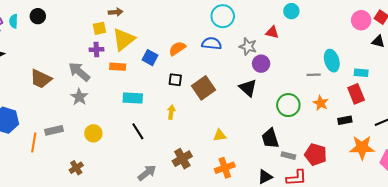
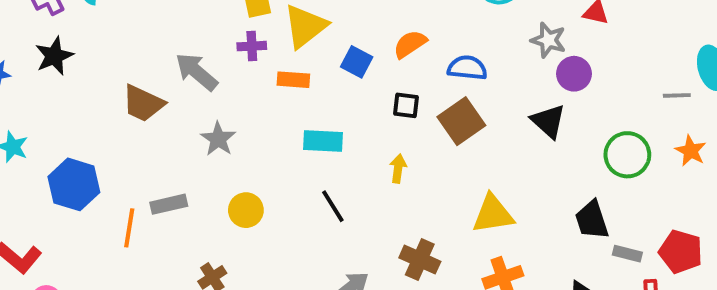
blue semicircle: (212, 43) -> (467, 68), moved
gray arrow: (79, 72) -> (196, 72), moved
yellow triangle: (220, 135) -> (493, 214), size x1.6
brown cross: (182, 159) -> (420, 260), turned -36

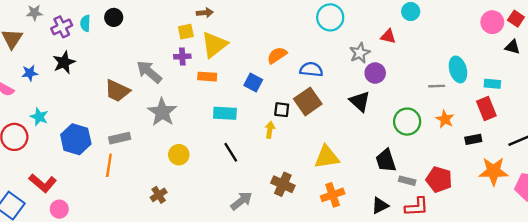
gray star: (548, 40) -> (360, 53), turned 30
blue square: (357, 62) -> (253, 82), moved
black square: (406, 105) -> (282, 110), moved
gray star: (218, 139) -> (162, 112), size x1.4
gray rectangle: (169, 204) -> (120, 138), moved

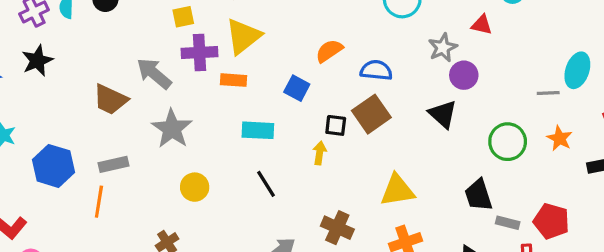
yellow square: (186, 32) -> (183, 17), moved
purple cross: (182, 56) -> (199, 52), size x1.5
cyan ellipse: (458, 69) -> (577, 70), turned 35

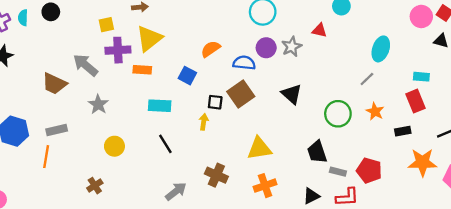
cyan ellipse: (577, 70) -> (381, 49), moved
purple circle: (464, 75) -> (266, 48), moved
gray line: (548, 93) -> (367, 79), turned -42
gray star: (172, 129) -> (98, 104), size x0.7

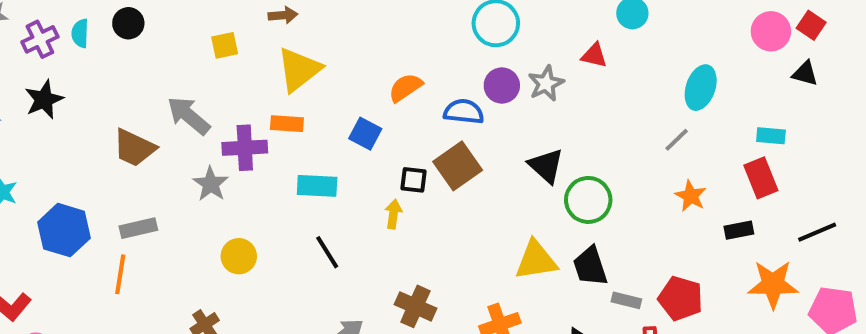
purple cross: (118, 50) -> (245, 148), moved
green circle: (338, 114) -> (588, 200), moved
yellow triangle: (259, 148) -> (536, 260), moved

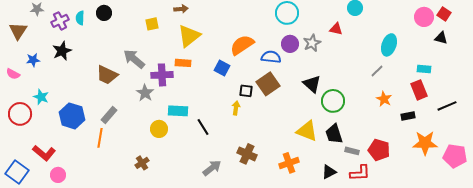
orange semicircle: (405, 88) -> (242, 45), size x1.4
cyan rectangle: (317, 186) -> (178, 111), moved
gray rectangle: (138, 228) -> (109, 115), turned -36
black line: (817, 232) -> (447, 106), moved
yellow triangle: (536, 260) -> (307, 131), turned 30

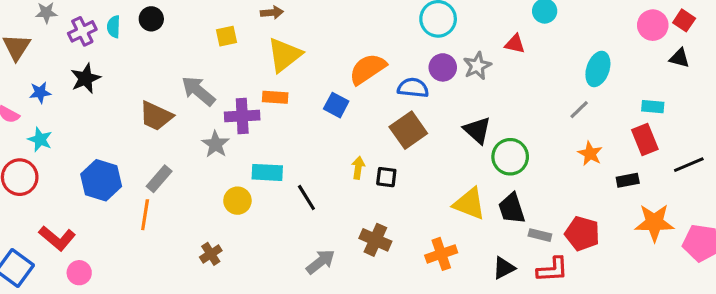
black square: (246, 91) -> (386, 177), moved
cyan star: (41, 97) -> (40, 140), moved

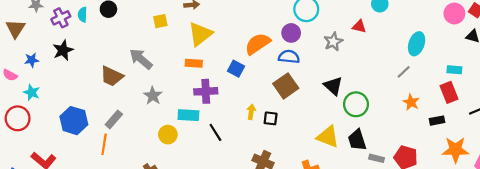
purple circle: (443, 67) -> (291, 33), moved
purple cross: (242, 116) -> (206, 91), moved

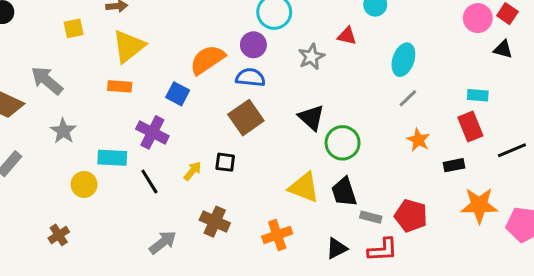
cyan ellipse: (417, 44) -> (403, 60), moved
purple cross: (206, 91) -> (152, 132), moved, turned 30
yellow arrow: (251, 112) -> (192, 171), moved, turned 32

